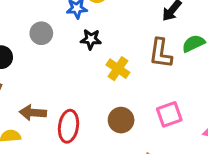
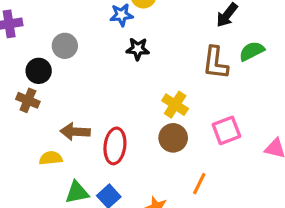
gray circle: (41, 33) -> (65, 46), moved
yellow cross: (118, 69) -> (175, 105), moved

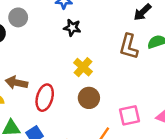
yellow cross: (175, 105) -> (83, 67), moved
pink square: (226, 130) -> (129, 115), moved

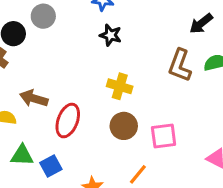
yellow cross: (83, 67) -> (120, 86), turned -30
pink square: (129, 115) -> (164, 136), moved

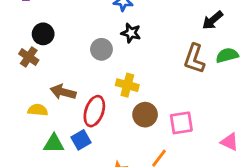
gray circle: (43, 16) -> (101, 49), moved
yellow cross: (120, 86) -> (127, 85), moved
blue square: (51, 166) -> (81, 140), moved

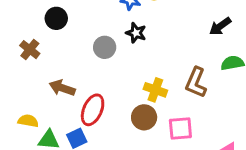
black circle: (43, 34) -> (56, 18), moved
brown L-shape: (194, 59) -> (196, 83), moved
yellow cross: (127, 85) -> (155, 90), moved
yellow semicircle: (38, 110) -> (28, 121), moved

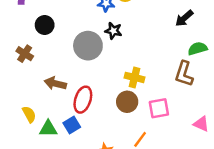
gray circle: (105, 47) -> (88, 46), size x1.5
brown L-shape: (196, 83) -> (184, 74), moved
yellow semicircle: (28, 121) -> (29, 114), turned 56

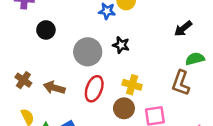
black star: (113, 31) -> (121, 45), moved
brown cross: (25, 54) -> (23, 80), moved
red ellipse: (83, 100) -> (94, 89), moved

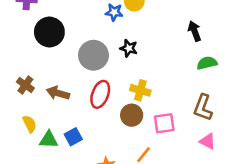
black arrow: (183, 29) -> (194, 31), turned 108
black circle: (46, 30) -> (49, 32), size x1.5
brown L-shape: (181, 83) -> (203, 108), moved

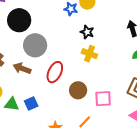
black star: (129, 48) -> (87, 32), moved
gray circle: (93, 55) -> (35, 45), moved
yellow cross: (140, 90) -> (89, 54), moved

